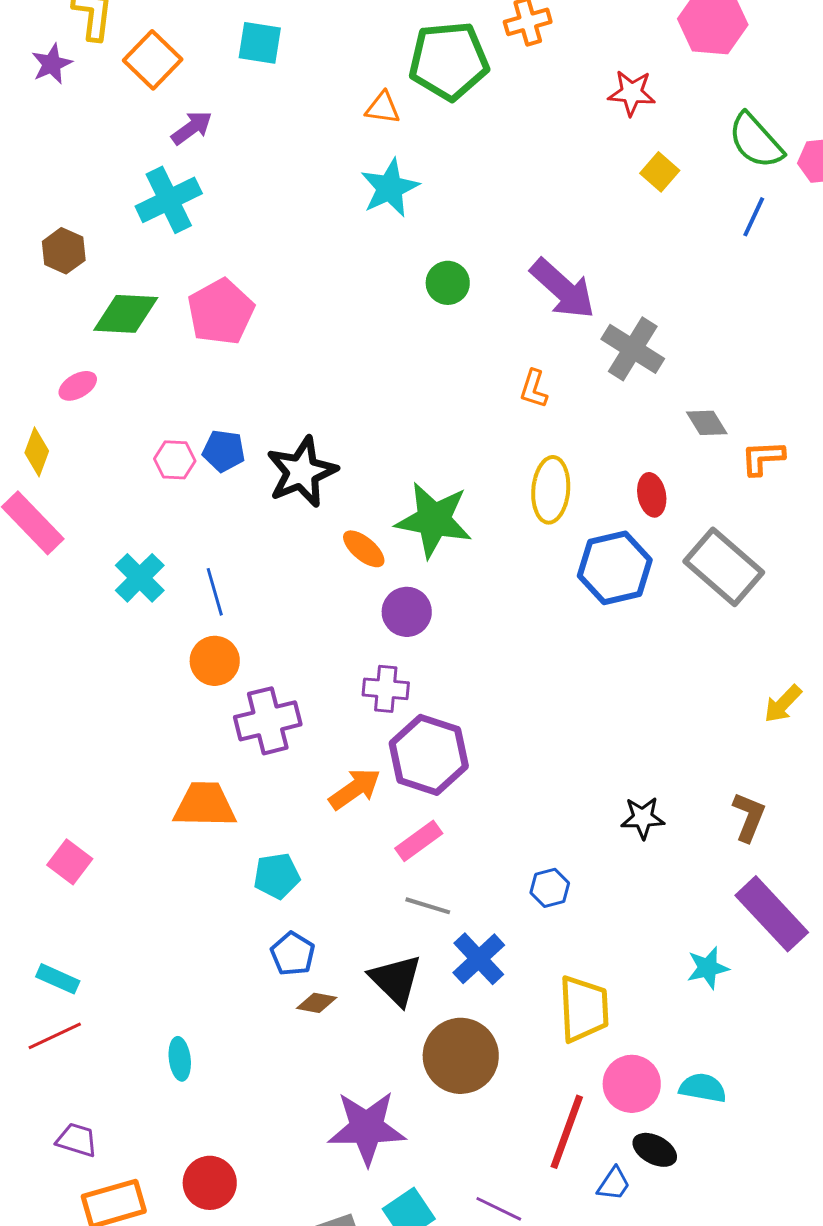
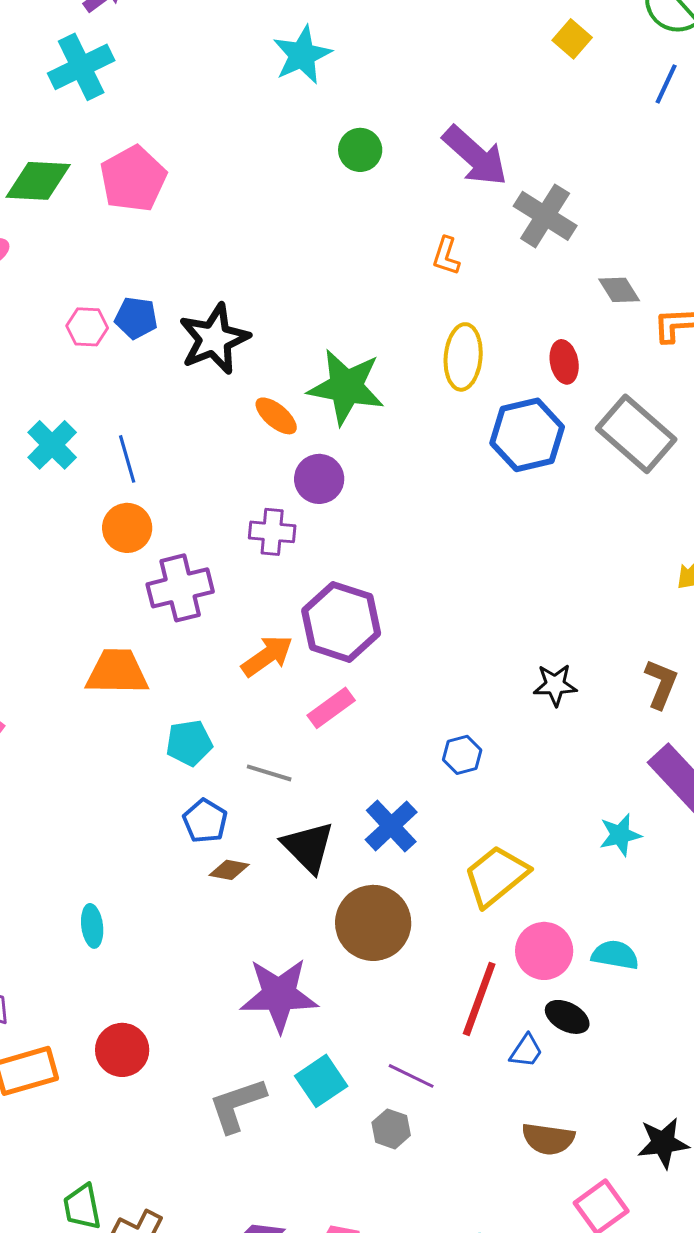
purple cross: (386, 689) -> (272, 532), moved
gray line: (428, 906) -> (269, 773), moved
yellow trapezoid: (584, 1009) -> (496, 876), turned -126

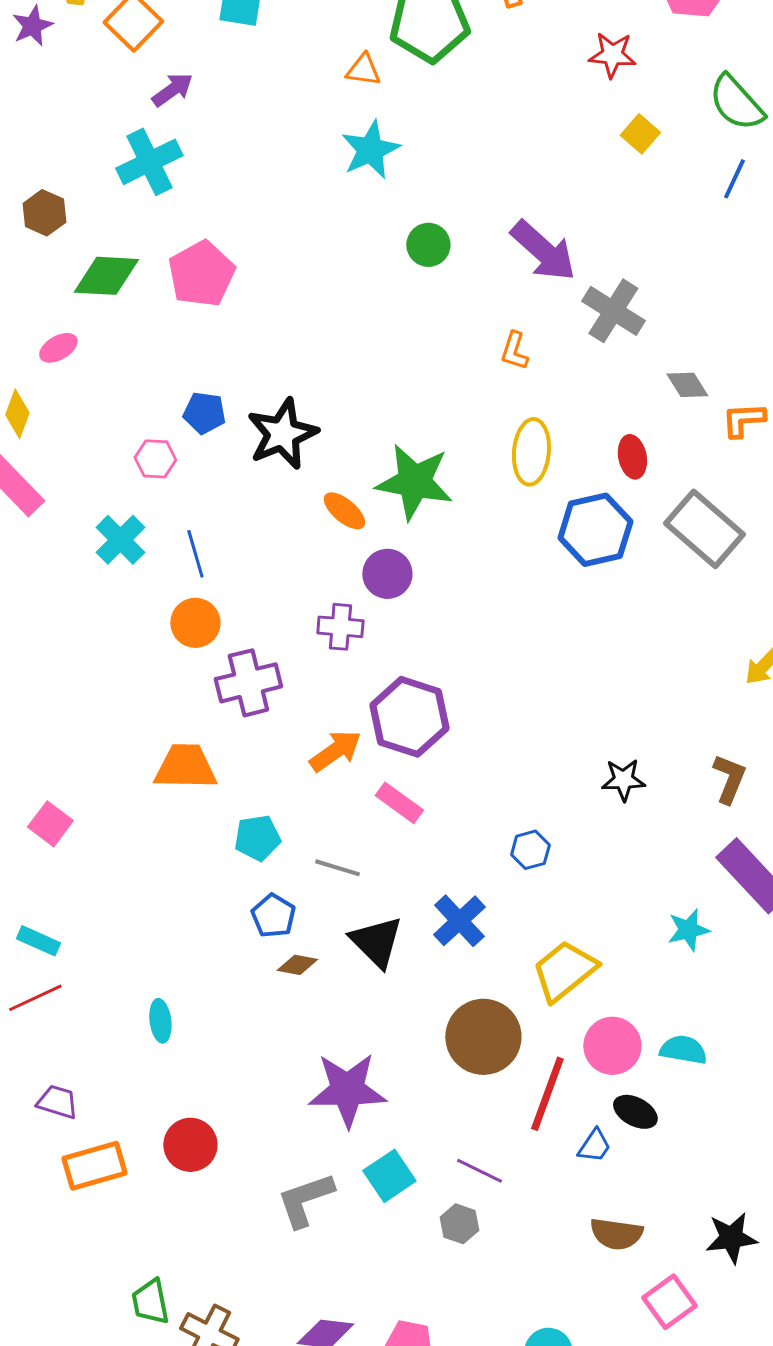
pink hexagon: (87, 327) -> (155, 459), moved
pink rectangle: (331, 708) -> (399, 803), turned 72
brown circle: (373, 923) -> (483, 1037), moved

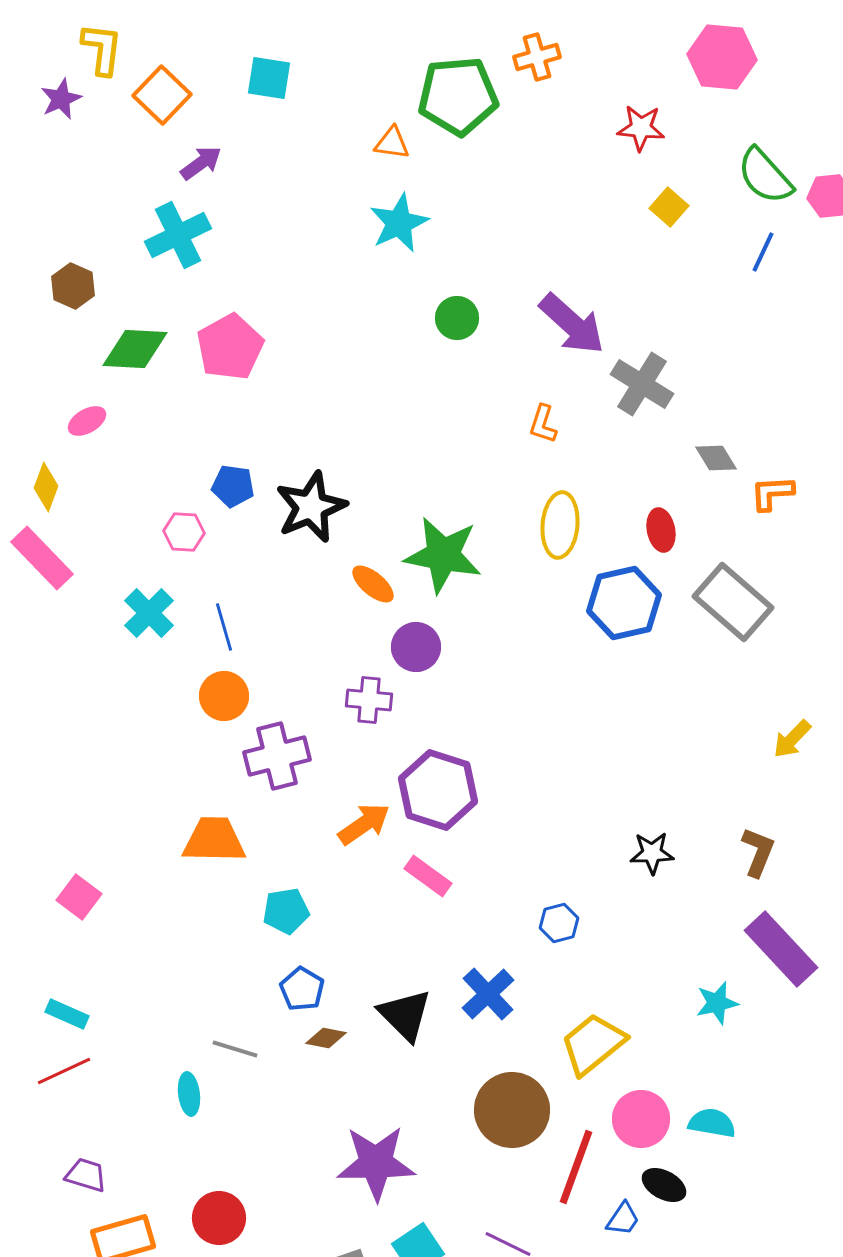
gray line: (337, 868) -> (235, 1049), moved

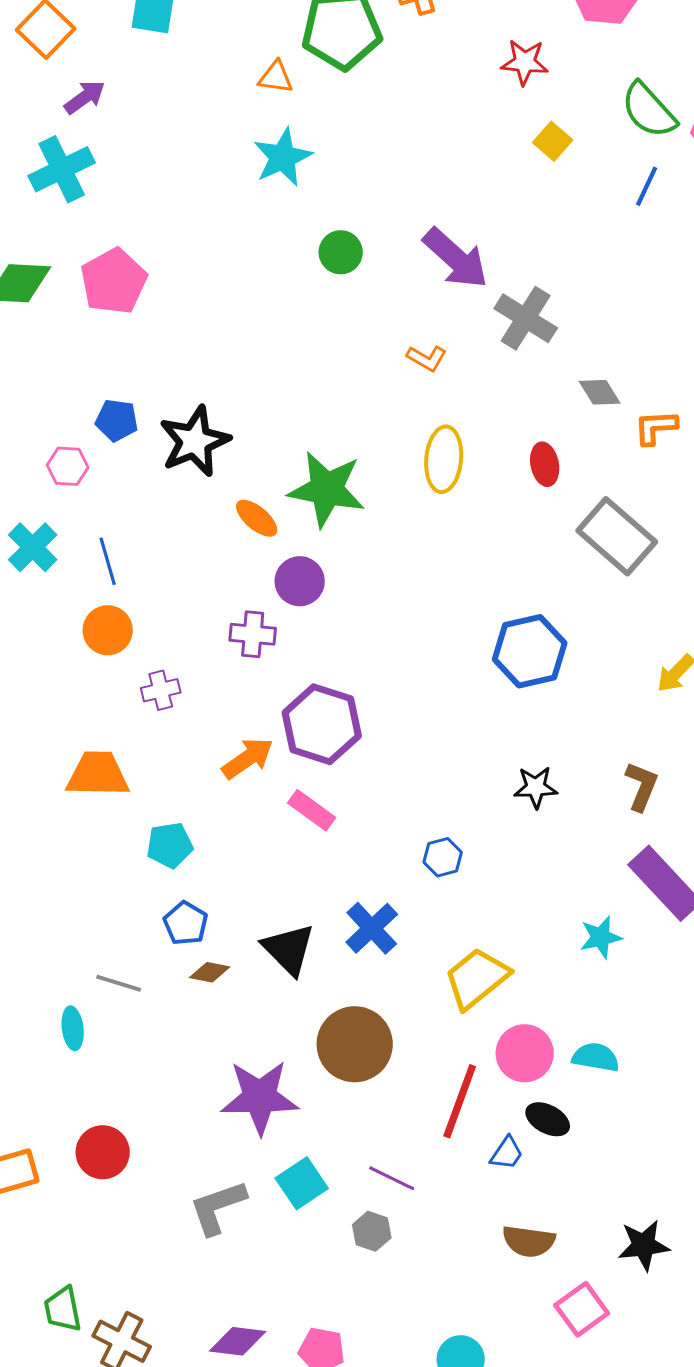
orange L-shape: (543, 424) -> (427, 358), turned -78
blue hexagon: (624, 603) -> (530, 651), moved
purple cross: (277, 756) -> (161, 690), size x0.6
brown circle: (512, 1110) -> (355, 1044), moved

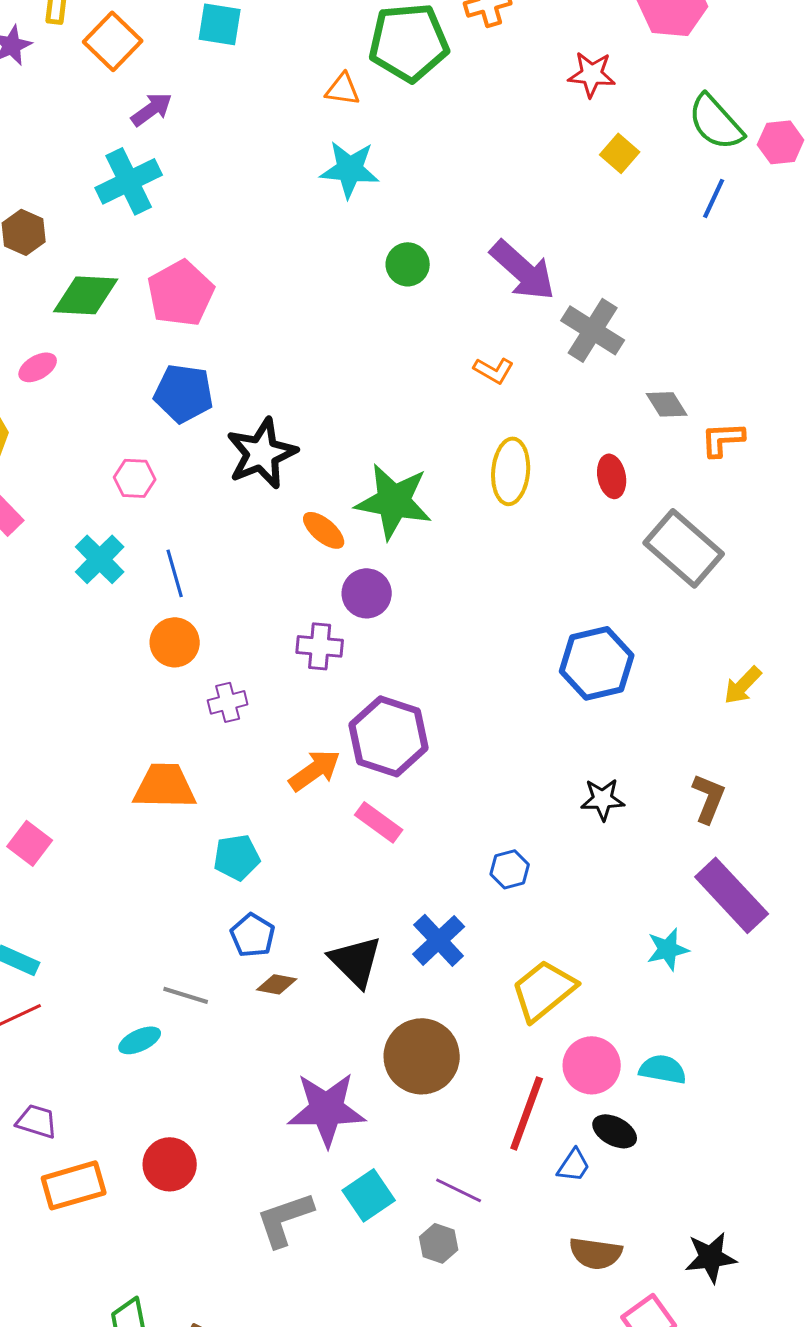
cyan star: (283, 157) -> (350, 169), turned 30
blue pentagon: (117, 420) -> (184, 393), moved, size x1.4
cyan ellipse: (73, 1028) -> (140, 1040), turned 72

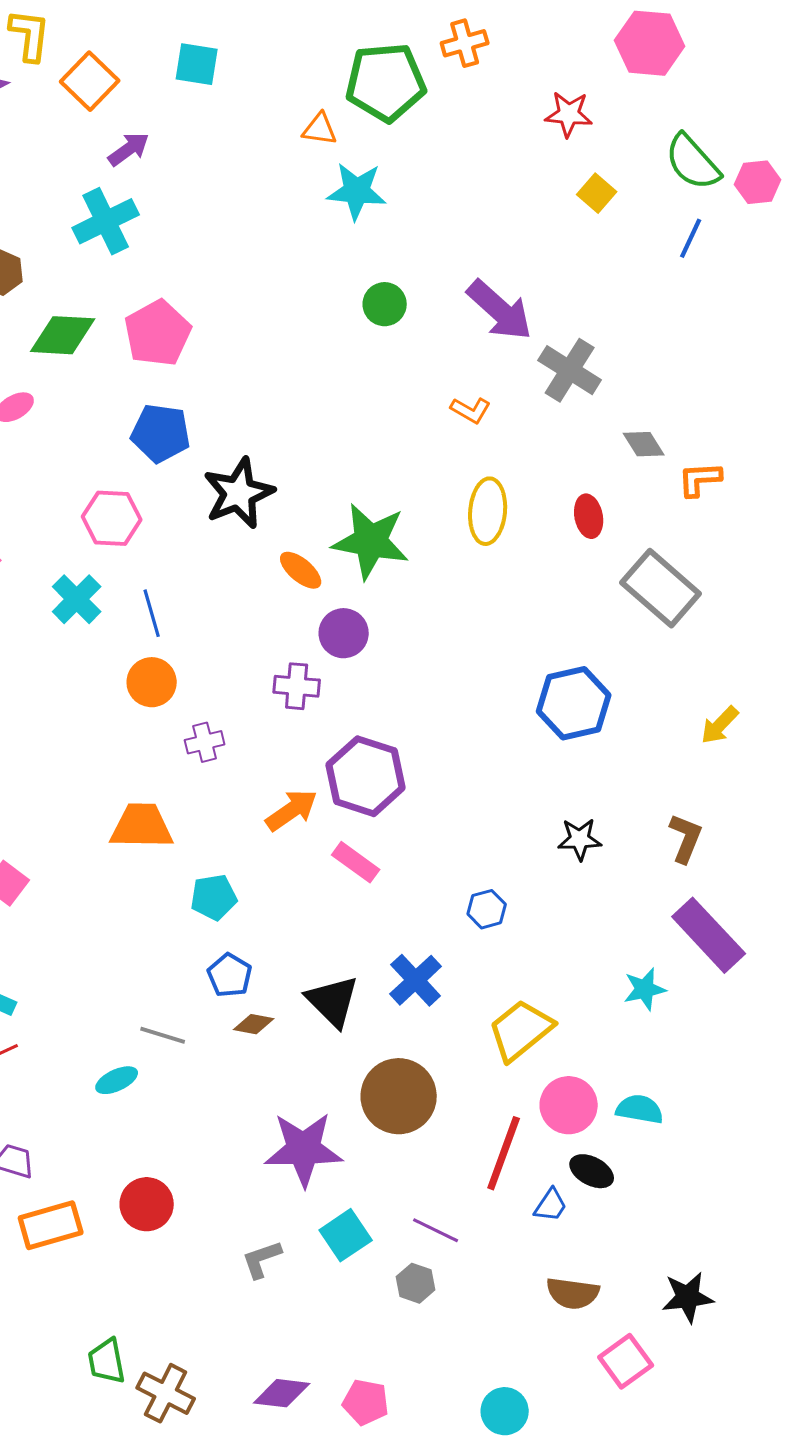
cyan star: (350, 169) -> (357, 191), moved
pink hexagon: (135, 478) -> (112, 518), size x1.4
gray L-shape: (285, 1219) -> (262, 1259), size x0.7

